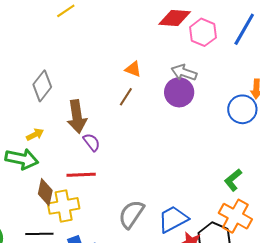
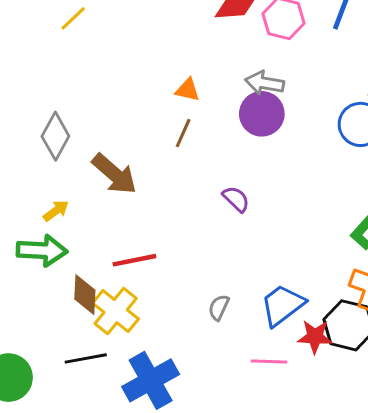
brown arrow: (77, 117) -> (114, 174), turned -32
purple semicircle: (92, 142) -> (236, 199), moved
yellow cross: (64, 206) -> (116, 311), turned -32
gray semicircle: (131, 214) -> (219, 307), size x0.6

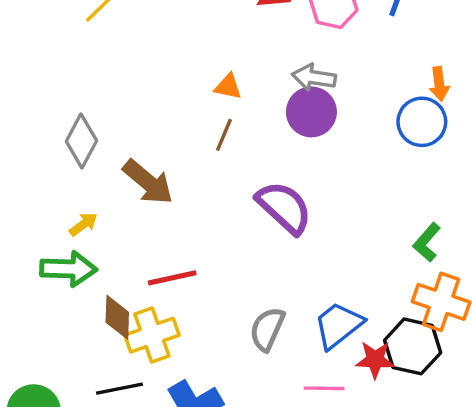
purple semicircle: (236, 199) -> (284, 207), size x1.8
gray semicircle: (219, 307) -> (267, 329), size x1.5
yellow cross: (116, 311) -> (152, 335), turned 33

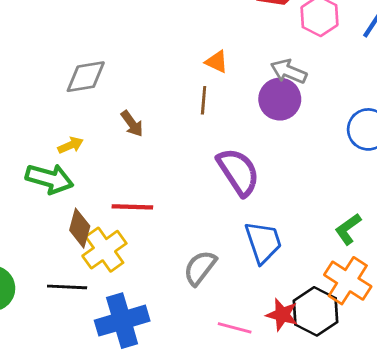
brown line: (224, 135) -> (204, 100), turned -32
gray diamond: (81, 141) -> (86, 77), turned 39
brown arrow: (148, 182) -> (132, 124), size x0.6
blue trapezoid: (338, 325) -> (263, 242), moved, turned 96
yellow cross: (152, 335) -> (104, 250), turned -30

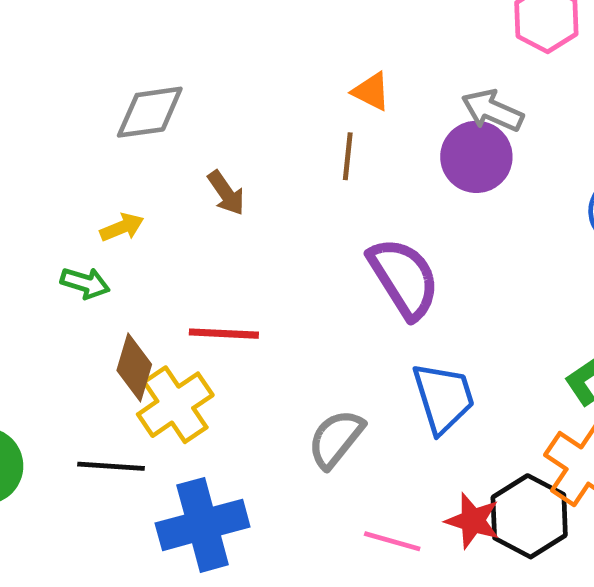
green arrow: (50, 179) -> (85, 283), size x0.6

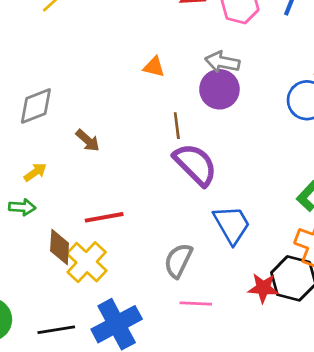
brown line: (348, 156) -> (177, 126), moved
black line: (111, 466) -> (56, 330), moved
pink line: (392, 541) -> (196, 304), moved

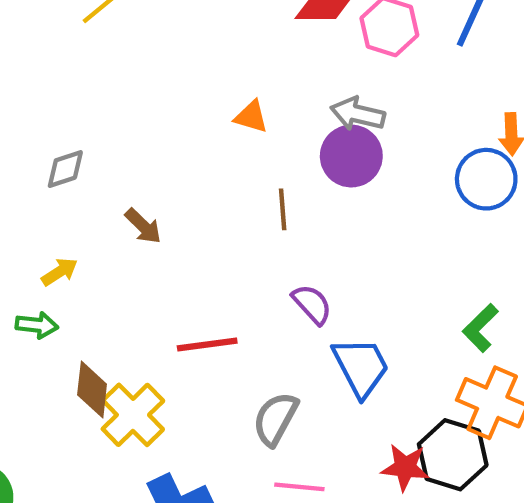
gray diamond: (36, 106) -> (65, 169), size x0.7
purple semicircle: (195, 164) -> (312, 304), moved, size x0.6
red line: (104, 217) -> (207, 345), moved

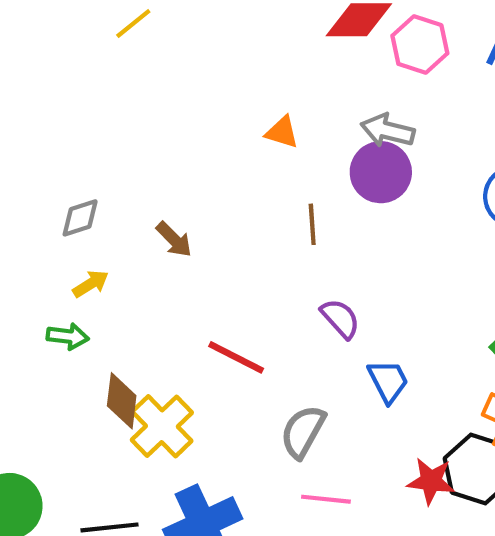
gray diamond: (65, 169) -> (80, 218), moved
red line: (207, 345) -> (236, 357), turned 34
blue trapezoid: (361, 367) -> (388, 381), size x0.7

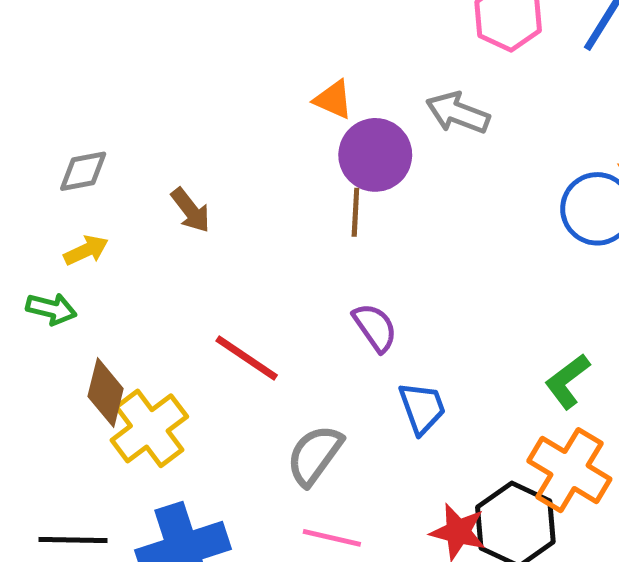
purple circle: (381, 172) -> (375, 155), moved

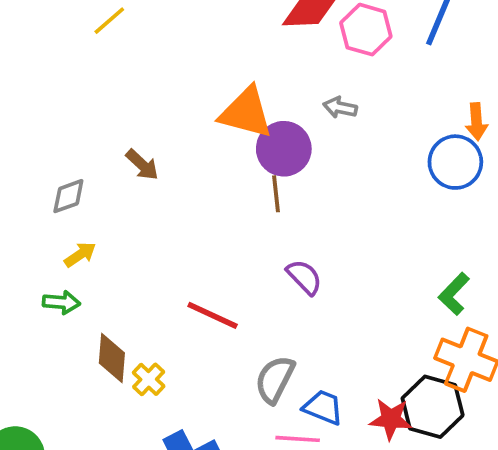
orange triangle: (333, 100) -> (246, 113), size x1.8
gray arrow: (458, 113) -> (340, 108), size x0.7
brown arrow: (191, 210) -> (142, 165), moved
blue trapezoid: (422, 408) -> (323, 407), moved, turned -39
yellow cross: (149, 428) -> (149, 379), size x0.6

